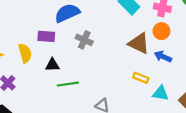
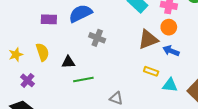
purple rectangle: (46, 36) -> (49, 19), moved
brown triangle: (139, 43) -> (148, 39), turned -45

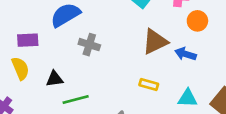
purple rectangle: (49, 19) -> (28, 40), moved
orange circle: (169, 27) -> (197, 21), moved
yellow rectangle: (151, 71) -> (149, 85), moved

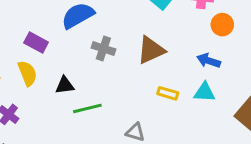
purple rectangle: (28, 40) -> (36, 42), turned 30
brown triangle: (155, 42) -> (151, 50), moved
cyan triangle: (188, 98) -> (204, 92), moved

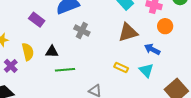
brown triangle: (151, 50) -> (128, 32), moved
yellow semicircle: (27, 73) -> (28, 52), moved
cyan triangle: (204, 92) -> (146, 70), turned 35

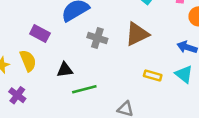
brown triangle: (128, 32) -> (137, 34), moved
yellow semicircle: (28, 52) -> (28, 61), moved

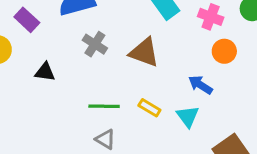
brown triangle: (137, 34) -> (144, 52), turned 30
green line: (84, 89) -> (104, 106), moved

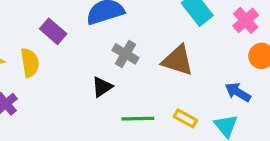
pink cross: (211, 17) -> (246, 20), turned 30
black triangle: (45, 72) -> (102, 87), moved, turned -40

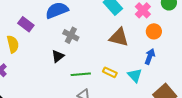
brown triangle: (178, 60) -> (119, 37), moved
blue arrow: (238, 92) -> (150, 56), moved, turned 84

